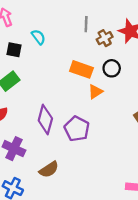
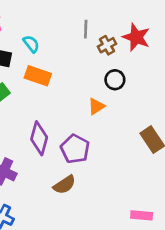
orange rectangle: (81, 69) -> (38, 76), moved
brown semicircle: (49, 169) -> (64, 185), moved

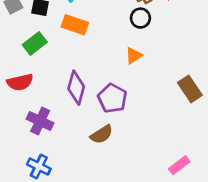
black circle: (115, 80) -> (140, 18), moved
pink rectangle: (142, 215) -> (179, 165), turned -42

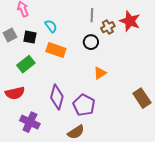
black circle: (140, 18) -> (91, 42), moved

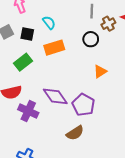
orange rectangle: (56, 50) -> (54, 48), turned -36
purple diamond: (57, 97) -> (55, 96), turned -50
purple cross: (30, 122) -> (28, 111), moved

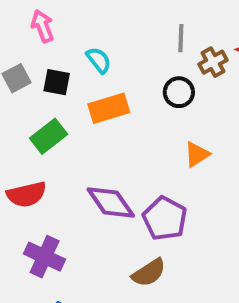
purple cross: (28, 111) -> (45, 257), moved

